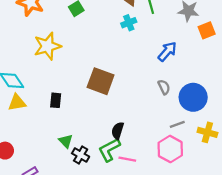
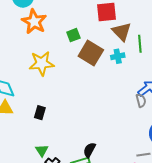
brown square: (101, 81) -> (91, 53), moved
gray semicircle: (164, 87) -> (141, 101), moved

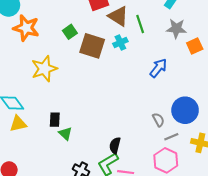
gray semicircle: (141, 101) -> (158, 120), moved
green triangle: (42, 150) -> (65, 134), moved

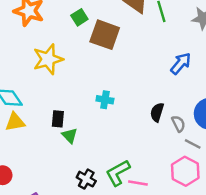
cyan cross: (120, 43) -> (105, 100), moved, turned 32
gray line: (171, 137) -> (193, 144), turned 48
black semicircle: (115, 145) -> (157, 112), moved

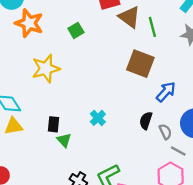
brown square: (105, 35) -> (140, 64), moved
blue arrow: (181, 63) -> (166, 92), moved
cyan cross: (105, 100) -> (98, 118), moved, turned 35

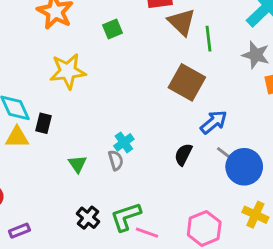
black rectangle: (53, 124) -> (44, 123), moved
gray semicircle: (165, 132) -> (116, 160), moved
gray line: (178, 151) -> (225, 154), moved

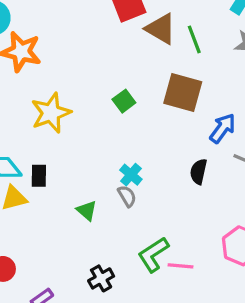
green square: (112, 29) -> (124, 101), moved
black cross: (88, 218) -> (101, 278), moved, turned 35

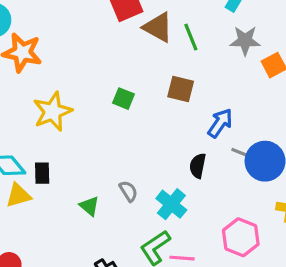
brown square: (183, 93) -> (181, 89), size x0.7
green square: (124, 101) -> (123, 99), turned -30
cyan cross: (131, 175) -> (171, 204), moved, size x1.4

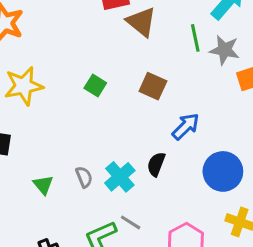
green line: (191, 37) -> (195, 38), moved
gray line: (242, 153) -> (131, 222), moved
cyan cross: (171, 204) -> (120, 177), moved

